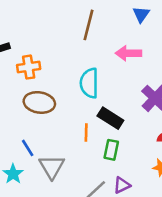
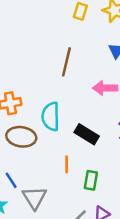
cyan semicircle: (89, 83) -> (51, 116), moved
black rectangle: (110, 118) -> (87, 134), moved

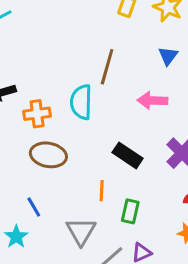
cyan semicircle: (51, 116) -> (81, 102), moved
gray triangle: (34, 198) -> (81, 231), moved

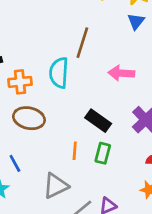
blue triangle: (168, 56) -> (136, 21), moved
green rectangle: (130, 211) -> (103, 153), moved
gray triangle: (81, 231) -> (56, 186), turned 32

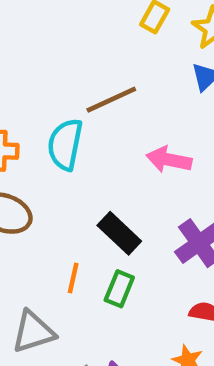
brown line: (82, 43) -> (111, 100), turned 40

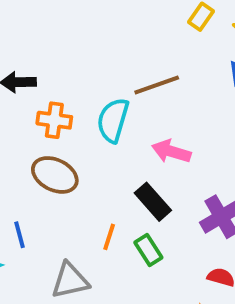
pink arrow: (169, 160) -> (171, 151), moved
green rectangle: (119, 289) -> (148, 250), turned -60

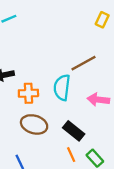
black rectangle: (153, 202) -> (74, 131), moved
orange line: (109, 237) -> (71, 155), turned -32

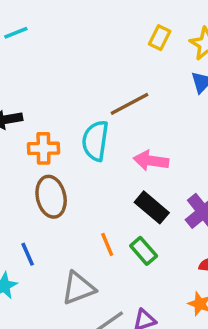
brown ellipse: (34, 124) -> (51, 197), turned 60
black rectangle: (74, 131) -> (152, 207), moved

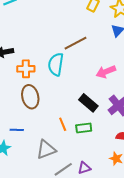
pink arrow: (151, 161) -> (106, 72), moved, turned -30
green rectangle: (144, 251) -> (84, 128), turned -56
blue line: (28, 254) -> (17, 130), turned -64

